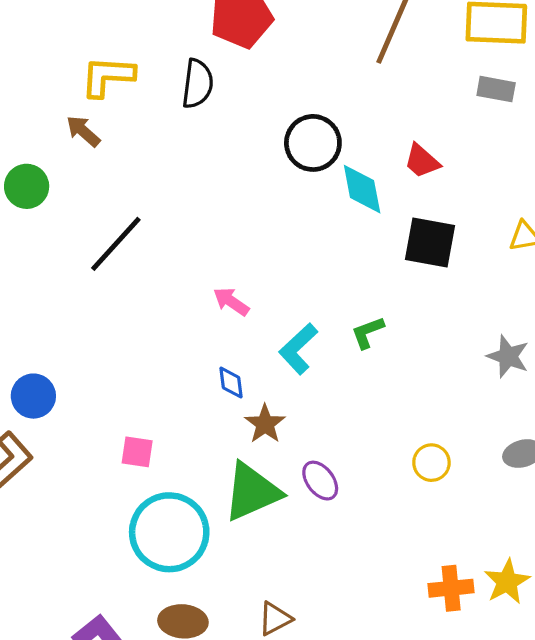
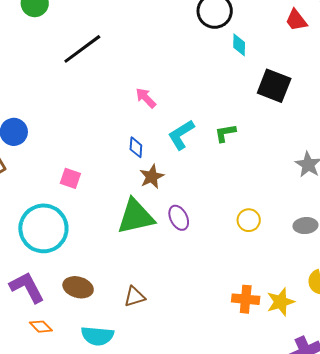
red trapezoid: (422, 161) -> (296, 20), moved
cyan diamond: (362, 189) -> (239, 45), size x0.7
cyan circle: (169, 532) -> (43, 228), moved

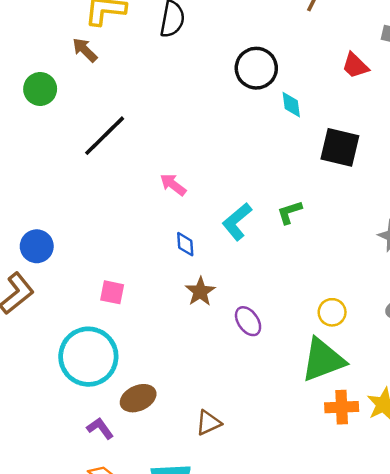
pink arrow: (146, 98) -> (173, 185), moved
brown star: (152, 177) -> (200, 292), moved
green triangle: (136, 216) -> (323, 360), moved
purple L-shape: (27, 287) -> (100, 428), moved, size x0.6
brown ellipse: (78, 287) -> (138, 398), moved, turned -32

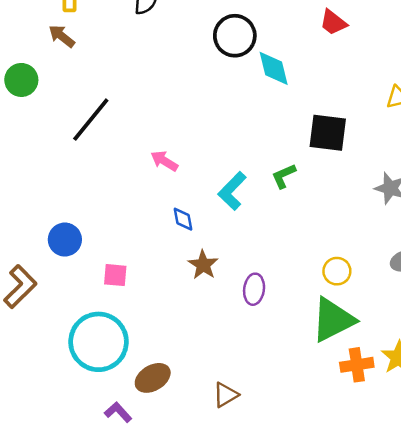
cyan diamond: (291, 105) -> (274, 68), size x1.4
black square: (340, 147) -> (328, 133), moved
blue circle: (37, 246) -> (65, 240), moved
purple ellipse: (248, 321) -> (254, 289), turned 48

